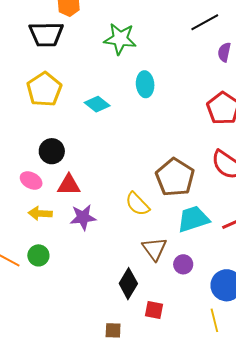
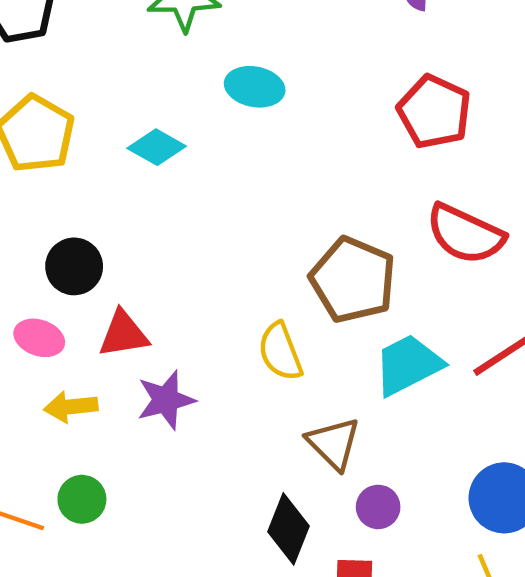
cyan ellipse: (145, 84) -> (255, 87), turned -65
yellow semicircle: (137, 204) -> (280, 352), turned 32
purple circle: (183, 264) -> (378, 507), moved

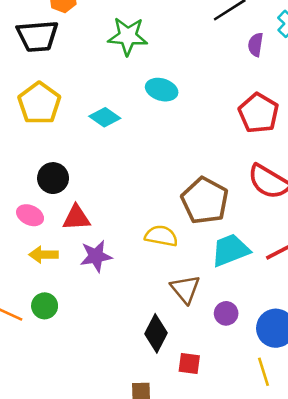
yellow semicircle: (280, 352) -> (161, 236), turned 116
purple circle: (378, 507) -> (226, 313), moved

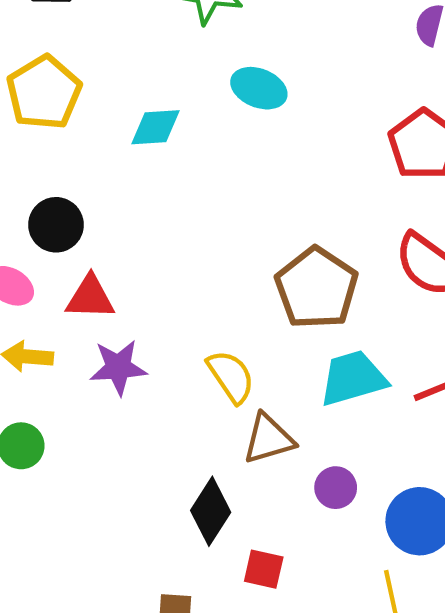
cyan diamond: (105, 117) -> (156, 127), turned -44
yellow semicircle: (161, 236) -> (231, 376), moved, turned 40
brown triangle: (185, 289) -> (269, 439), turned 48

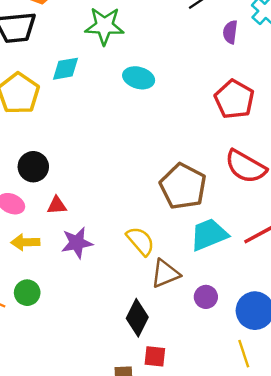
cyan diamond: (156, 127) -> (66, 69), moved
red triangle: (90, 298) -> (57, 205), size x0.7
red square: (264, 569) -> (155, 356), moved

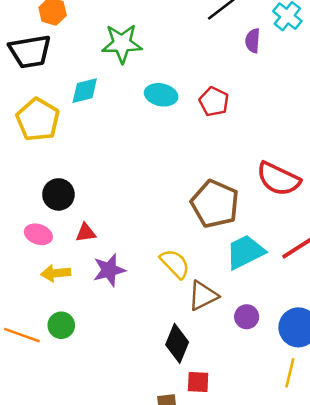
red pentagon: (234, 99) -> (214, 102), moved, size x0.7
yellow line: (244, 354) -> (290, 373), turned 36

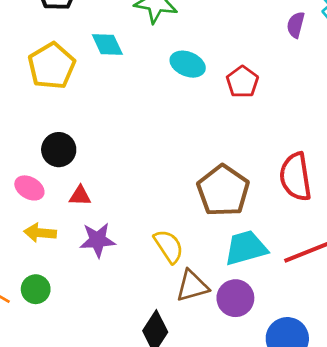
cyan diamond: (85, 91) -> (107, 44), turned 68
red semicircle: (278, 179) -> (296, 177), turned 45
purple circle: (247, 317) -> (235, 298), moved, size x1.4

